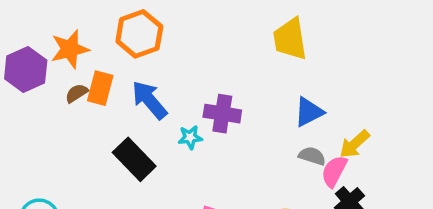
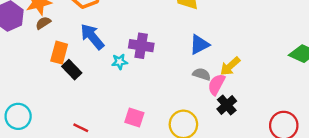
orange rectangle: (100, 88) -> (59, 53), moved
brown semicircle: (77, 93) -> (43, 23), moved
black rectangle: (134, 159) -> (72, 70), moved, size x0.7

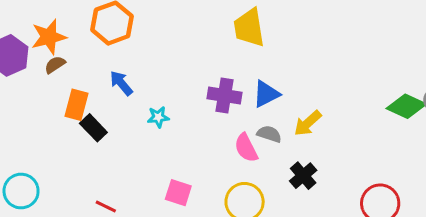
blue arrow: (92, 37) -> (121, 83), size x0.7
purple cross: (141, 46) -> (224, 95), moved
pink semicircle: (216, 84) -> (246, 148), moved, turned -55

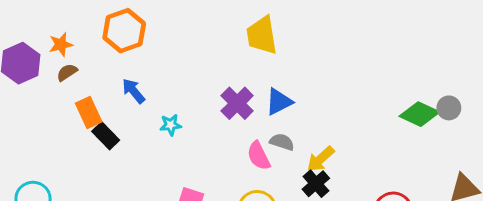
orange star: (49, 37) -> (61, 45), size x0.7
purple cross: (224, 95) -> (237, 103), turned 36
orange rectangle: (77, 105) -> (89, 113), turned -40
yellow arrow: (308, 123) -> (321, 159), moved

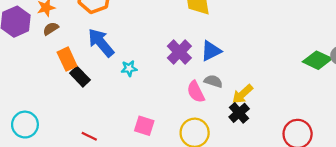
blue arrow: (133, 91) -> (101, 43), size x1.5

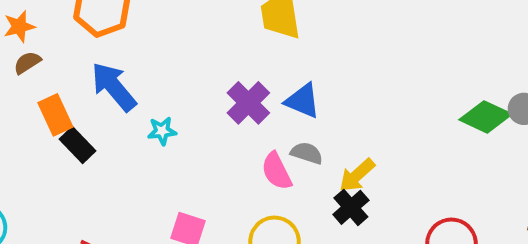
blue triangle: (211, 51) -> (303, 101), turned 50

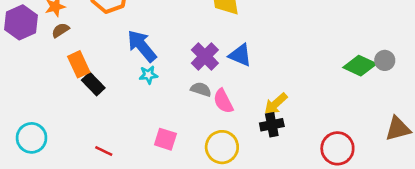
blue arrow: (114, 87) -> (142, 46), moved
gray semicircle: (307, 153) -> (201, 89), moved
black cross: (351, 207) -> (272, 125), turned 30

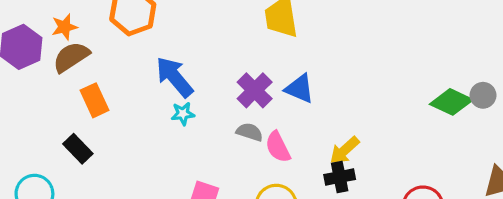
brown semicircle: (60, 30) -> (71, 57), size x1.6
black rectangle: (93, 84) -> (78, 149), moved

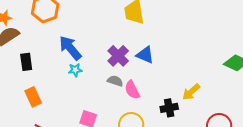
orange rectangle: (94, 100) -> (33, 97), moved
black rectangle: (78, 149) -> (26, 62), moved, turned 36
yellow arrow: (345, 150) -> (191, 92), moved

